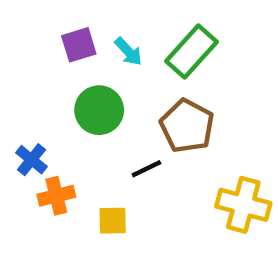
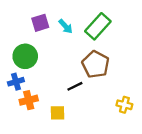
green circle: (99, 110) -> (25, 56), moved
blue cross: (32, 160) -> (16, 82), turned 35
yellow cross: (243, 205) -> (124, 105), size x0.6

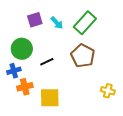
black line: (75, 86) -> (47, 62), moved
yellow square: (58, 113) -> (50, 98), size x1.5

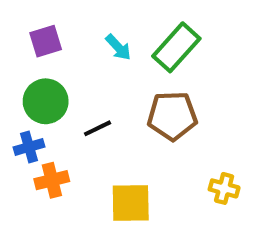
purple square: (35, 20) -> (46, 41), moved
brown pentagon: (83, 56) -> (172, 116), turned -30
yellow square: (50, 98) -> (131, 203), moved

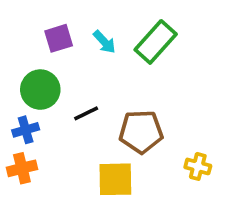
purple square: (46, 41) -> (59, 38), moved
brown pentagon: (172, 116) -> (141, 132), moved
orange cross: (52, 180) -> (22, 168), moved

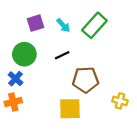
black line: (86, 113) -> (62, 55), moved
blue cross: (26, 130) -> (15, 79), turned -32

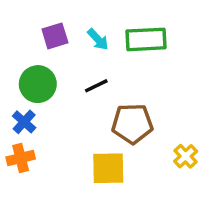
green rectangle: (94, 25) -> (146, 39), turned 45
yellow cross: (120, 101) -> (186, 156), turned 32

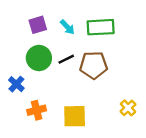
green circle: (38, 84) -> (39, 58), moved
brown pentagon: (132, 124) -> (94, 65), moved
orange cross: (21, 158) -> (37, 110), moved

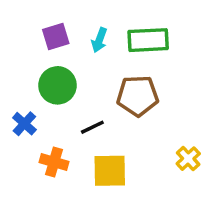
cyan arrow: (67, 27) -> (99, 40), turned 63
black line: (66, 59) -> (92, 127), moved
orange cross: (37, 110) -> (54, 162), turned 30

